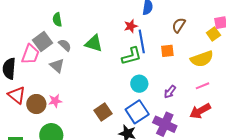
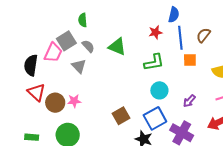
blue line: (142, 41) -> (180, 38), moved

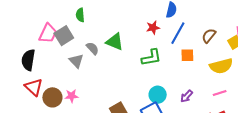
brown semicircle: (203, 35) -> (209, 36), moved
blue line: (180, 38) -> (178, 33), turned 35
gray semicircle: (88, 46) -> (93, 48), moved
pink trapezoid: (53, 53) -> (48, 33), moved
cyan circle: (159, 90) -> (158, 95), moved

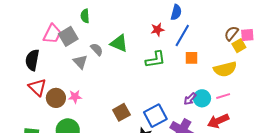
brown semicircle: (209, 36) -> (231, 33), moved
cyan circle: (158, 95) -> (202, 98), moved

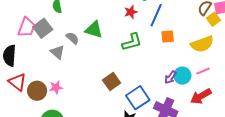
brown square: (121, 112) -> (112, 82), moved

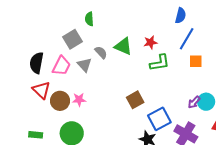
red star: (131, 12) -> (150, 42), moved
pink trapezoid: (27, 27) -> (61, 66), moved

